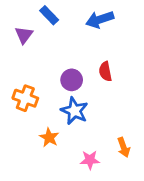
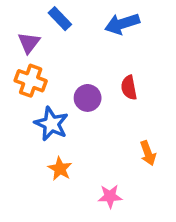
orange cross: (25, 98) -> (31, 81), moved
blue star: (74, 111) -> (51, 124), moved
orange arrow: (124, 147) -> (148, 153), moved

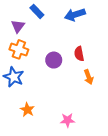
blue star: (51, 124) -> (14, 77), moved
orange arrow: (148, 153) -> (89, 77), moved
orange star: (60, 169) -> (27, 110), moved

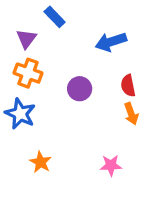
blue arrow: (75, 15) -> (111, 42), moved
red semicircle: (79, 54) -> (128, 86), moved
pink star: (67, 120) -> (111, 165), moved

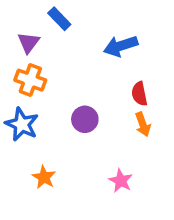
purple circle: (80, 89) -> (85, 119), moved
pink star: (111, 165) -> (121, 181), turned 30

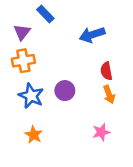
orange cross: (30, 80) -> (23, 61), turned -30
blue star: (22, 124) -> (31, 96), moved
pink star: (121, 181) -> (101, 132), moved, turned 30

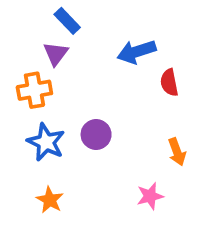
purple triangle: (22, 32) -> (56, 54), moved
red semicircle: (106, 71) -> (169, 82), moved
orange arrow: (109, 94) -> (177, 152), moved

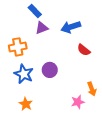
purple triangle: (56, 54) -> (42, 28), moved, turned 32
red semicircle: (169, 82) -> (84, 50), moved, turned -40
orange arrow: (177, 152) -> (92, 89), moved

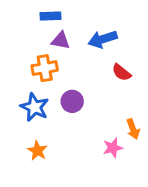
blue rectangle: (35, 11) -> (50, 16), turned -48
purple triangle: (42, 28) -> (61, 41), turned 32
orange cross: (18, 47) -> (45, 68), moved

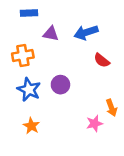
blue rectangle: (50, 16) -> (29, 13), moved
orange cross: (45, 68) -> (23, 55), moved

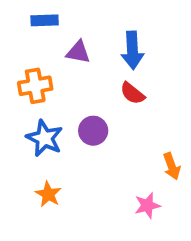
blue arrow: (86, 32) -> (132, 50), turned -75
red semicircle: (102, 60) -> (132, 93), moved
pink star: (94, 123) -> (147, 205), moved

